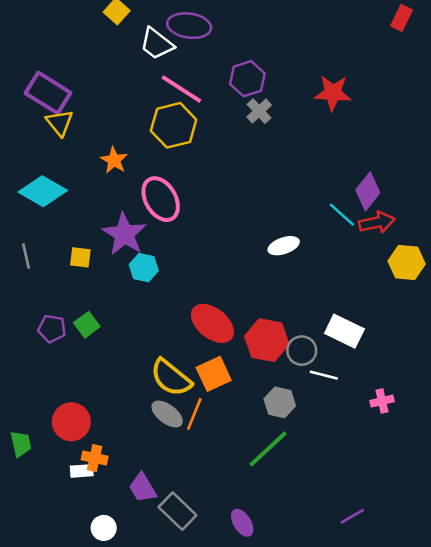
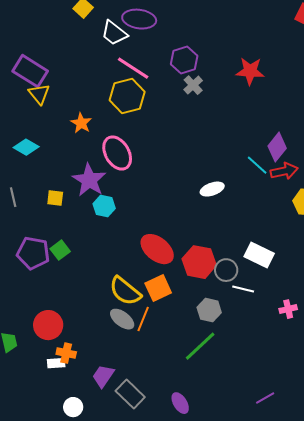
cyan diamond: (43, 191) -> (26, 147), size x0.7
purple pentagon: (52, 329) -> (33, 253), size x1.5
purple trapezoid: (143, 488) -> (103, 376), turned 65

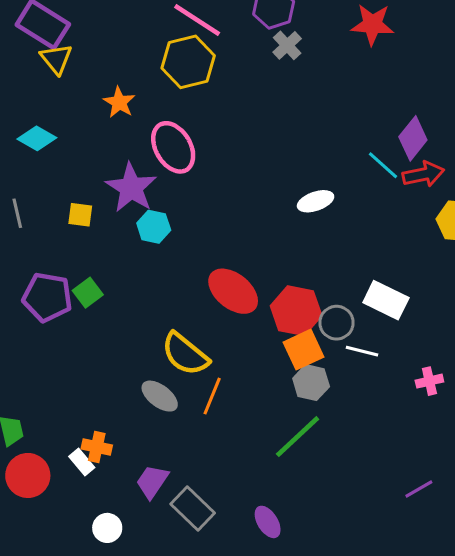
orange square: (158, 288) -> (304, 350), moved
gray ellipse: (122, 319) -> (160, 396), moved
red circle: (48, 325) -> (28, 475), moved
white rectangle: (56, 363) -> (82, 462), turned 54
purple line: (265, 398) -> (419, 489), moved

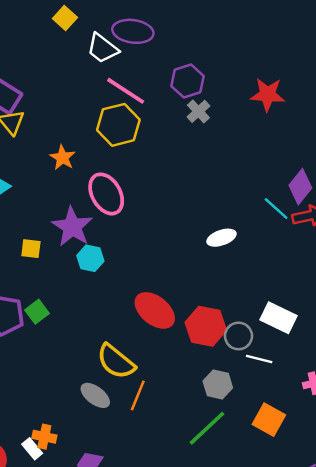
orange square: (304, 350) -> (269, 420), moved, turned -36

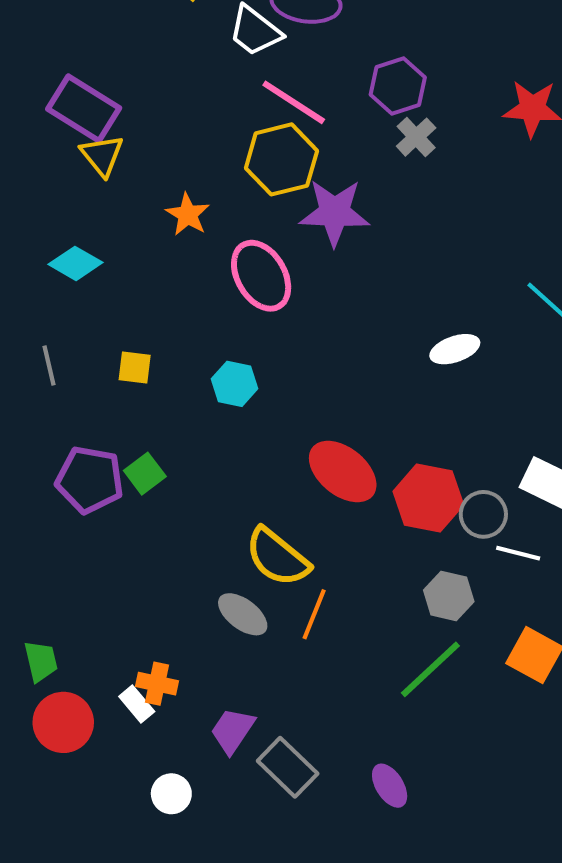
purple star: (72, 227) -> (334, 212), moved, turned -30

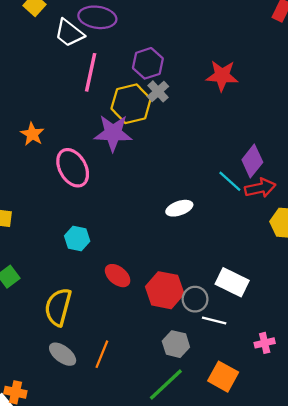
pink line: (294, 102) -> (91, 72), turned 69
yellow hexagon: (281, 159) -> (131, 104), moved
cyan hexagon: (235, 384) -> (77, 239), moved
red ellipse: (343, 472) -> (118, 276), size x0.7
yellow semicircle: (277, 557) -> (58, 307), moved, turned 66

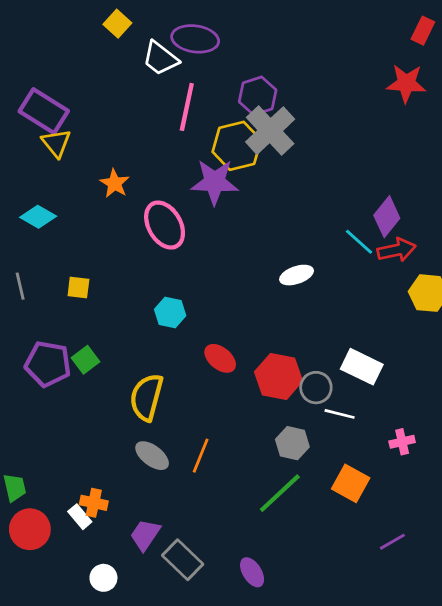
red star: (222, 76) -> (406, 83), moved
gray cross: (158, 91) -> (270, 131), size x1.8

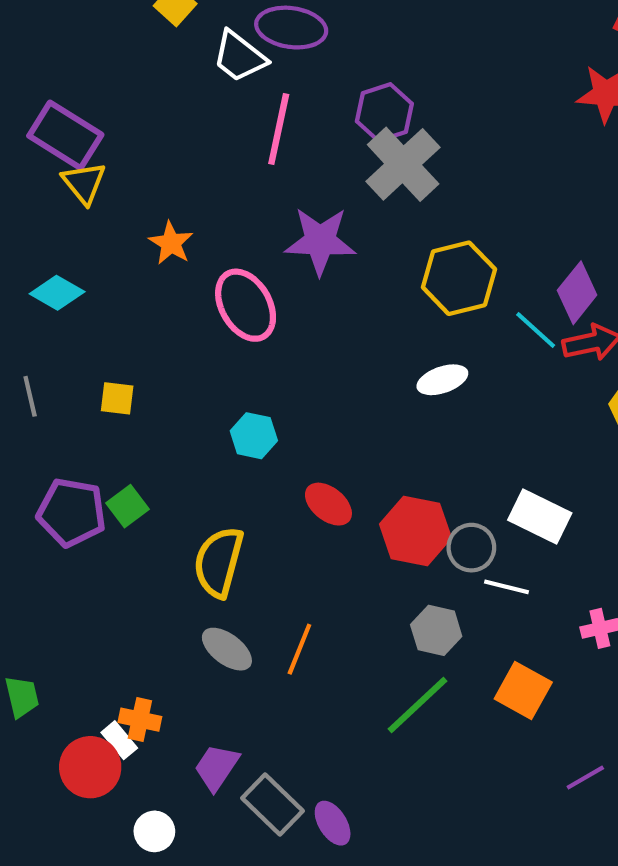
yellow hexagon: (237, 146) -> (459, 278), moved
red circle: (30, 529) -> (90, 767), moved
purple ellipse: (252, 572) -> (333, 823), moved

